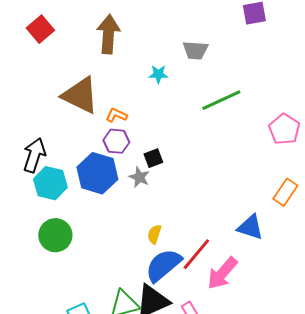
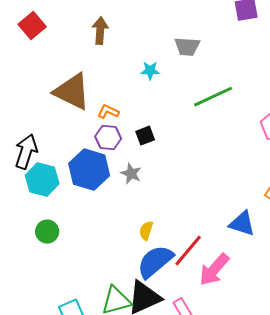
brown arrow: (108, 34) -> (100, 31), size x0.7
black square: (153, 158) -> (145, 136), moved
green circle: (55, 235) -> (47, 232), size x0.7

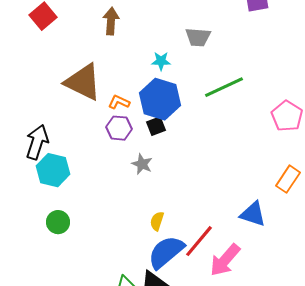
blue hexagon: (89, 170) -> (160, 99), moved

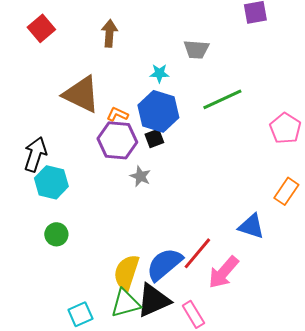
purple hexagon: (119, 128) -> (117, 140), size x1.5
yellow semicircle: (157, 221) -> (126, 272), moved, size x1.8

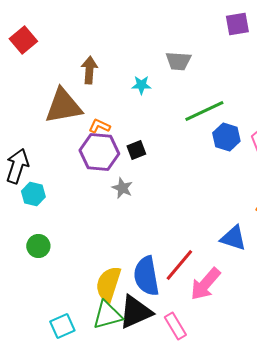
brown arrow: (109, 33) -> (89, 70), moved
brown triangle: (81, 94) -> (63, 106), turned -36
blue hexagon: (158, 111) -> (226, 137), moved, size x0.7
cyan hexagon: (51, 182) -> (33, 194), size x0.7
blue semicircle: (164, 264) -> (146, 276), turned -60

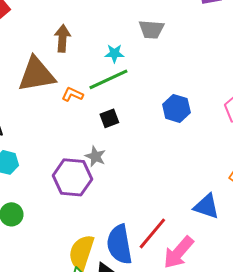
green line: (204, 111) -> (108, 79), moved
blue hexagon: (226, 137) -> (176, 108), moved
purple hexagon: (99, 152) -> (72, 177), moved

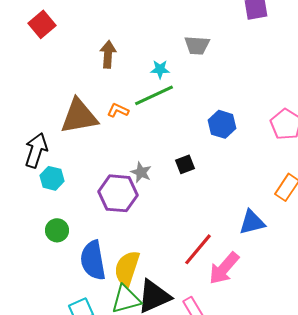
brown triangle: (36, 74) -> (79, 116), moved
black square: (109, 118) -> (185, 164), moved
blue triangle: (206, 206) -> (252, 222), turned -32
blue semicircle: (119, 244) -> (93, 260), moved

